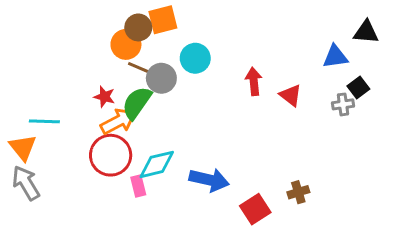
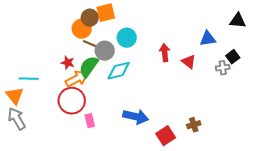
blue triangle: (335, 57) -> (208, 39), moved
cyan diamond: (157, 164) -> (119, 71), moved

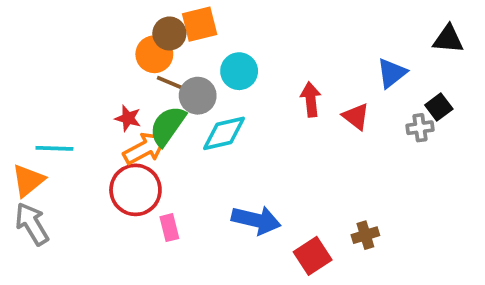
blue triangle: (208, 39) -> (392, 73), turned -30
orange triangle: (15, 96) -> (28, 180), turned 30

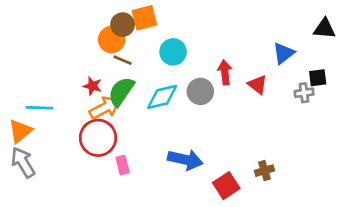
gray circle: (198, 96) -> (200, 91), moved
black square: (439, 107) -> (318, 78), turned 30

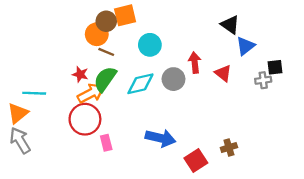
black triangle: (325, 29) -> (230, 25), moved, turned 30

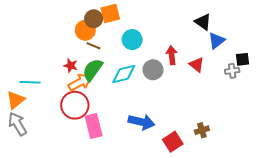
pink rectangle: (106, 143) -> (94, 126), size x1.6

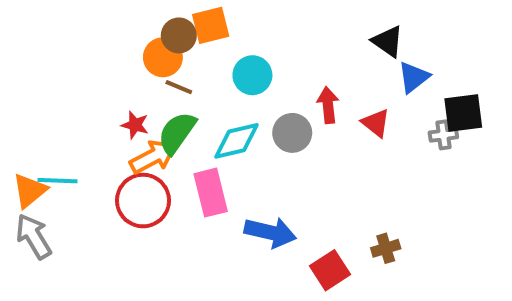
black square: (243, 59) -> (463, 113), size x1.5
cyan line: (30, 82) -> (57, 181), moved
pink rectangle: (94, 126) -> (211, 193), moved

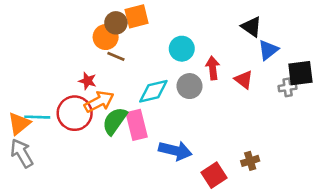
cyan circle: (252, 75) -> (182, 49), moved
green semicircle: (177, 133) -> (115, 121), moved
red circle: (143, 201) -> (75, 113), moved

